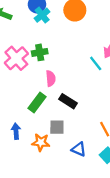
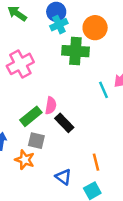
green cross: (40, 52) -> (75, 51), moved, size x1.5
pink semicircle: (51, 78) -> (51, 105), moved
gray square: (57, 127) -> (36, 141), moved

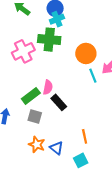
orange circle: (95, 28) -> (86, 53), moved
green cross: (75, 51) -> (49, 40), moved
orange star: (25, 160) -> (37, 145), moved

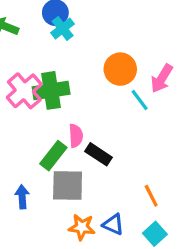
green cross: (49, 40) -> (51, 90), moved
gray square: (35, 117) -> (68, 185), size x1.5

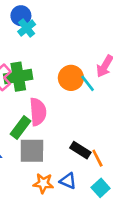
orange circle: (120, 69) -> (71, 78), moved
pink semicircle: (76, 136) -> (38, 112), size x1.5
black rectangle: (99, 154) -> (80, 150), moved

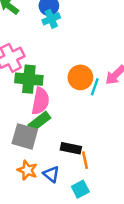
green cross: (18, 77) -> (29, 79), moved
cyan line: (88, 83) -> (95, 87), turned 42
green rectangle: (21, 128) -> (39, 121), moved
black rectangle: (80, 150) -> (71, 148), turned -36

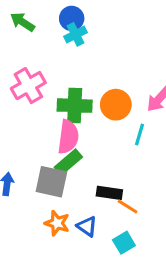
green cross: (29, 79) -> (75, 106), moved
cyan line: (95, 87) -> (139, 134), moved
orange line: (85, 160) -> (128, 207), turned -42

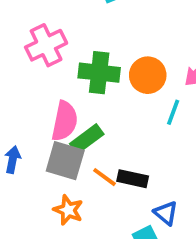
pink semicircle: (68, 137) -> (65, 121), moved
orange line: (128, 207) -> (105, 177), moved
blue triangle: (87, 226) -> (166, 213), moved

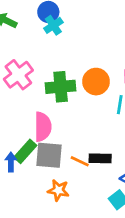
green rectangle: (87, 139) -> (25, 151), moved

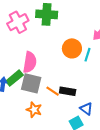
orange circle: (96, 82) -> (72, 48), moved
green cross: (61, 87) -> (47, 14), moved

